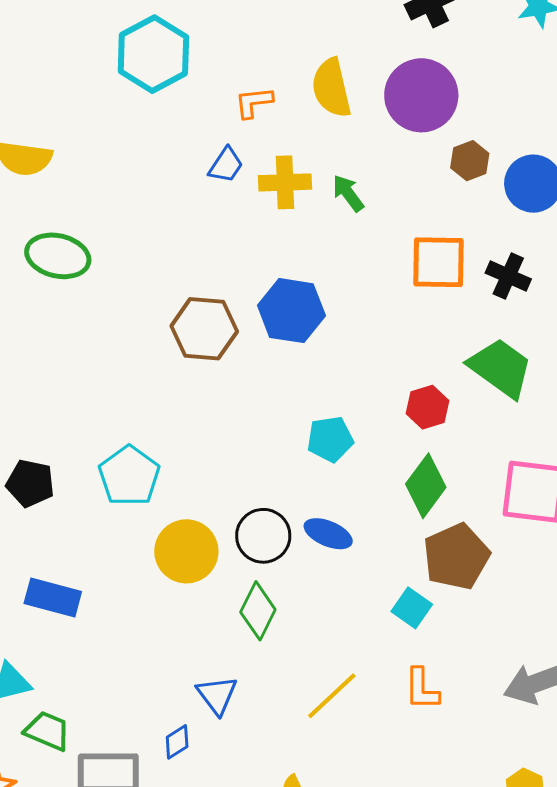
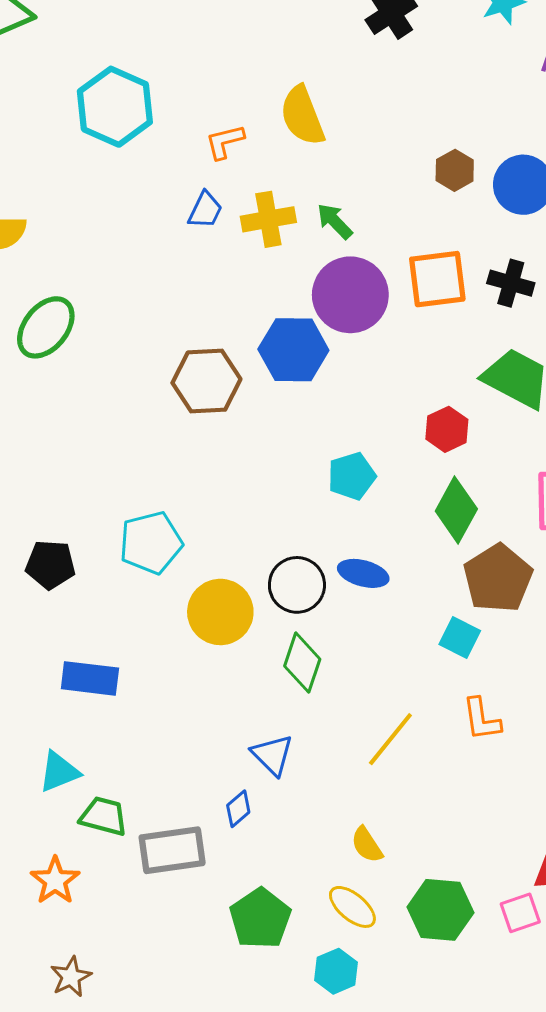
purple circle: (421, 95) -> (350, 295), moved
green ellipse: (58, 256) -> (46, 327), turned -56
cyan pentagon: (129, 476) -> (151, 543), turned 30

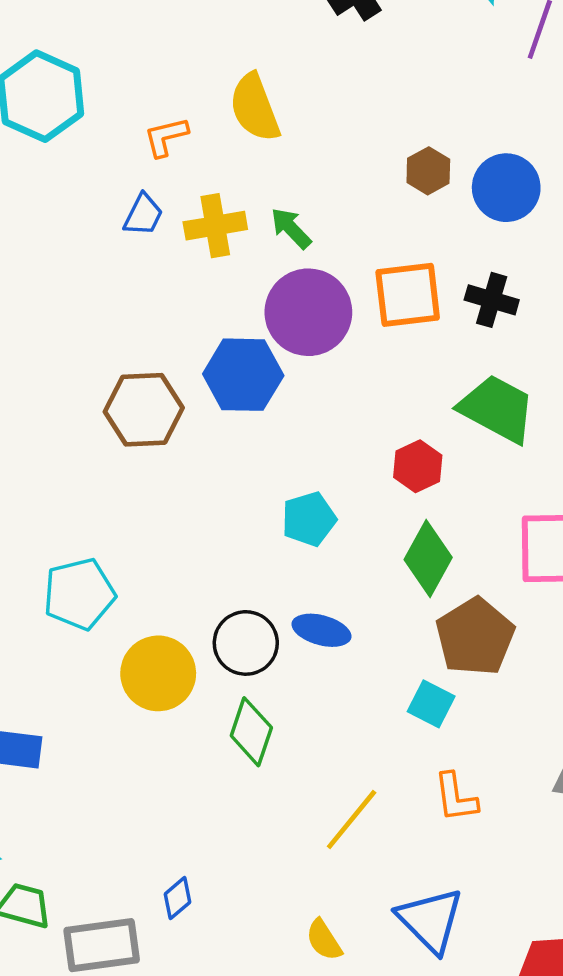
blue triangle: (272, 755) -> (430, 920), moved, size x1.4

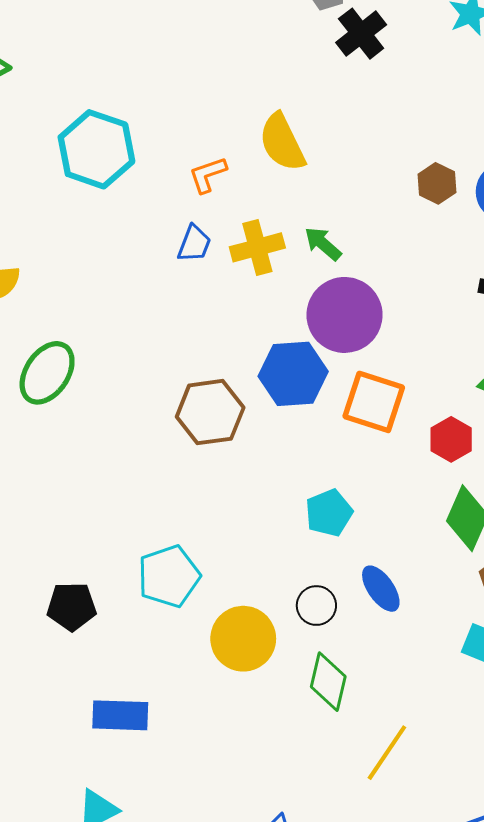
orange square: (408, 295) -> (374, 402), moved, turned 30
cyan pentagon: (309, 519) -> (329, 513), moved
blue ellipse: (321, 630) -> (381, 589), turned 45
black circle: (246, 643) -> (316, 606), size x0.7
yellow line: (352, 819) -> (387, 753), moved

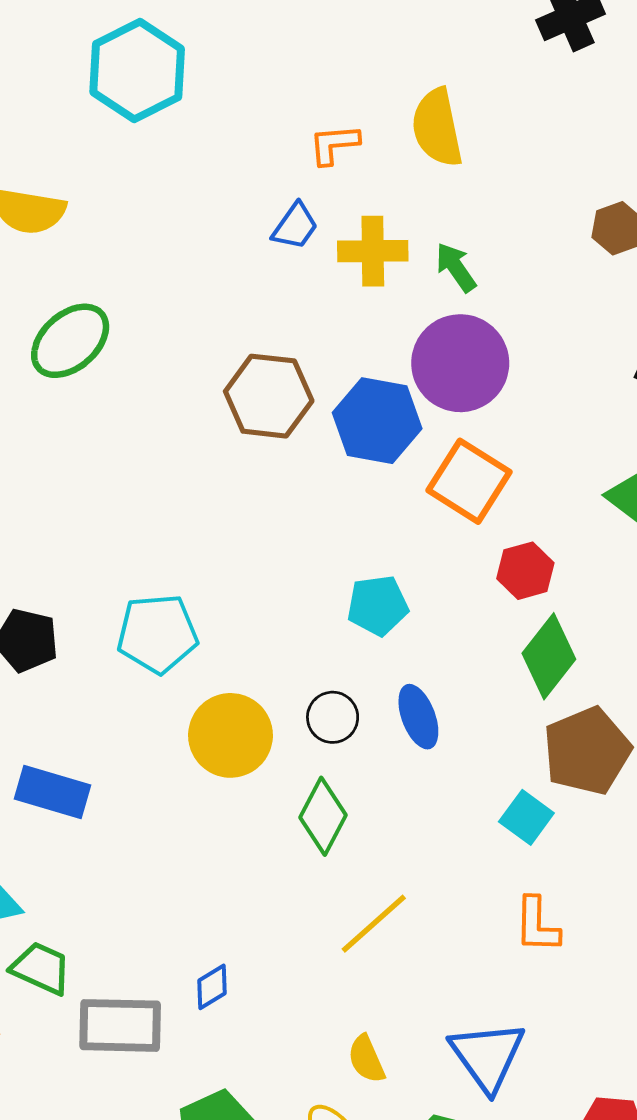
cyan hexagon: (96, 149) -> (137, 71), moved
brown hexagon: (210, 412) -> (269, 396), moved
red hexagon: (451, 439) -> (525, 571), moved

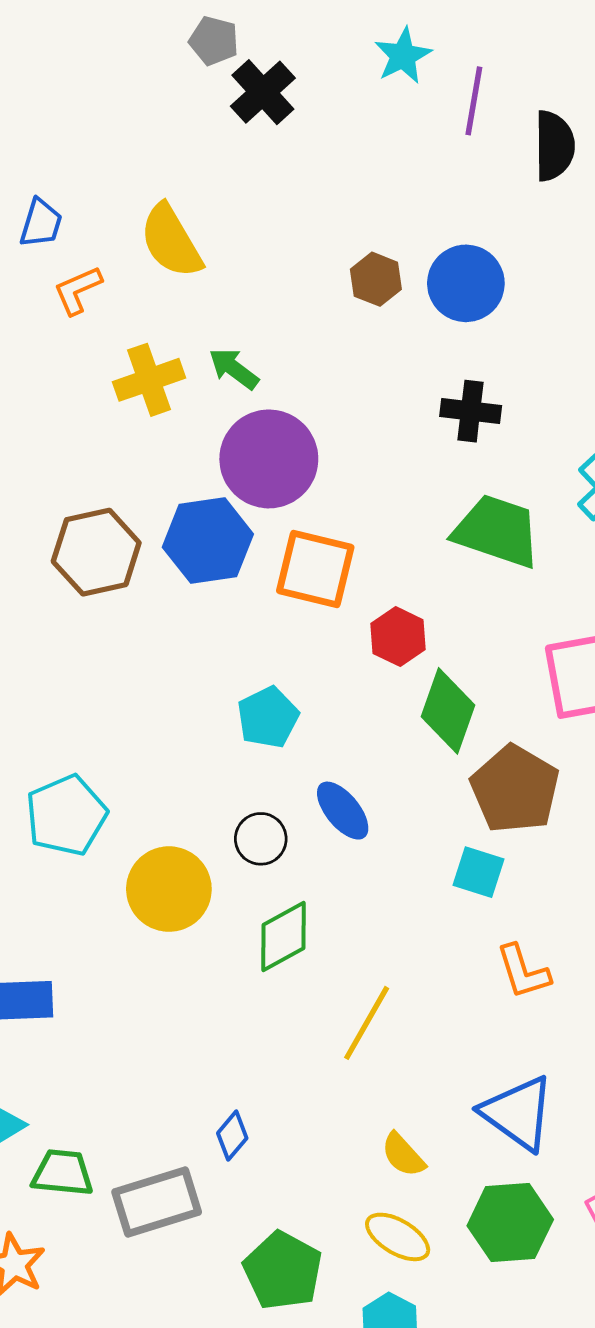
blue trapezoid: (295, 226) -> (41, 223), moved
green diamond: (323, 816) -> (284, 937), turned 52

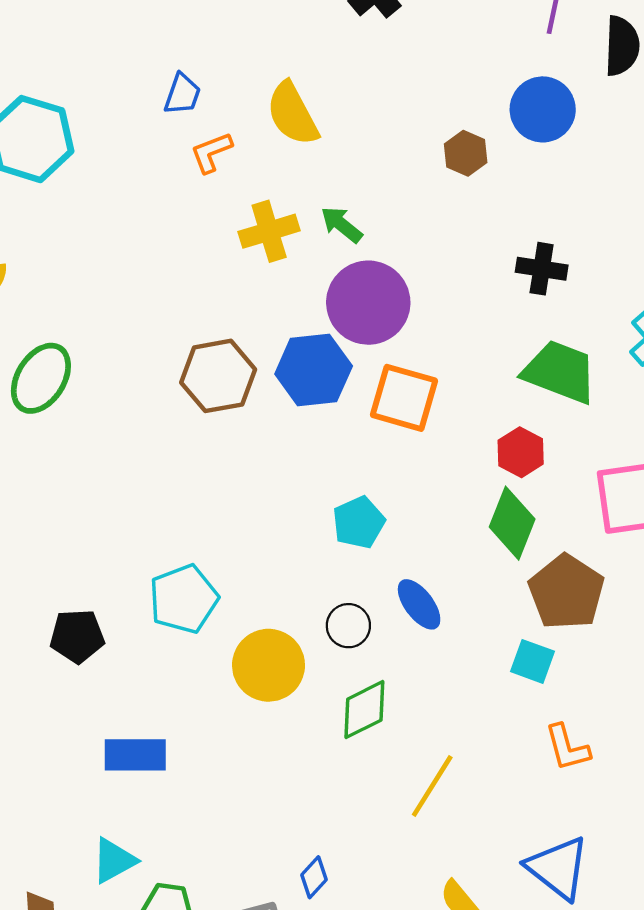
blue circle: (466, 283) -> (543, 109), moved
red hexagon: (398, 637) -> (521, 452), moved

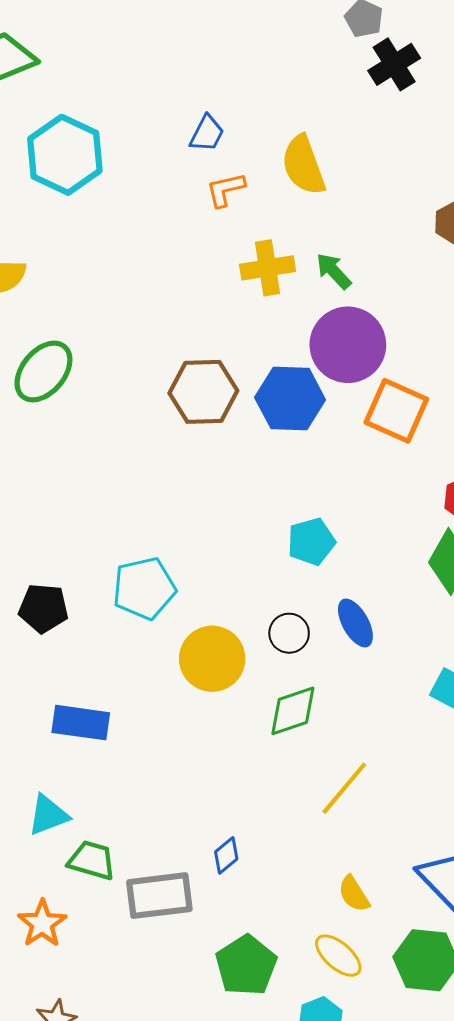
orange square: (404, 398) -> (396, 411), moved

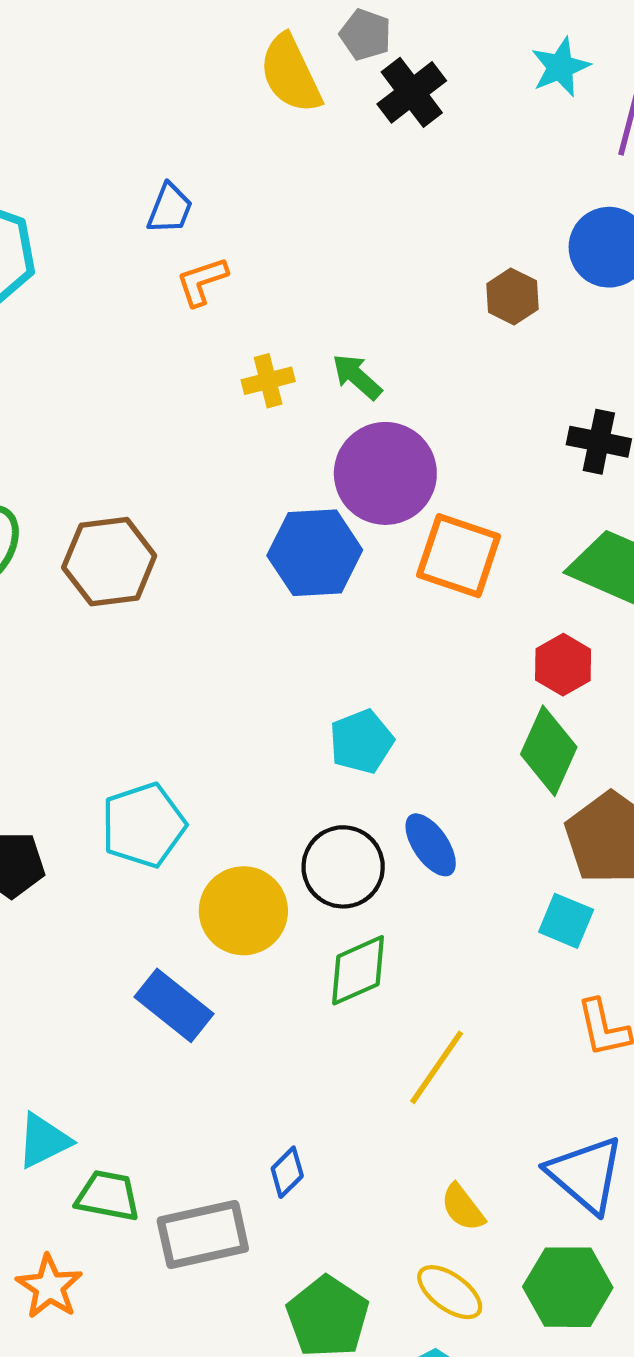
yellow semicircle: (303, 165) -> (290, 74), moved
yellow cross: (268, 268) -> (268, 381), size x0.7
brown hexagon: (203, 392) -> (109, 562), moved
black circle: (289, 633) -> (343, 867), size x1.5
blue rectangle: (81, 723) -> (174, 1005), moved, turned 36

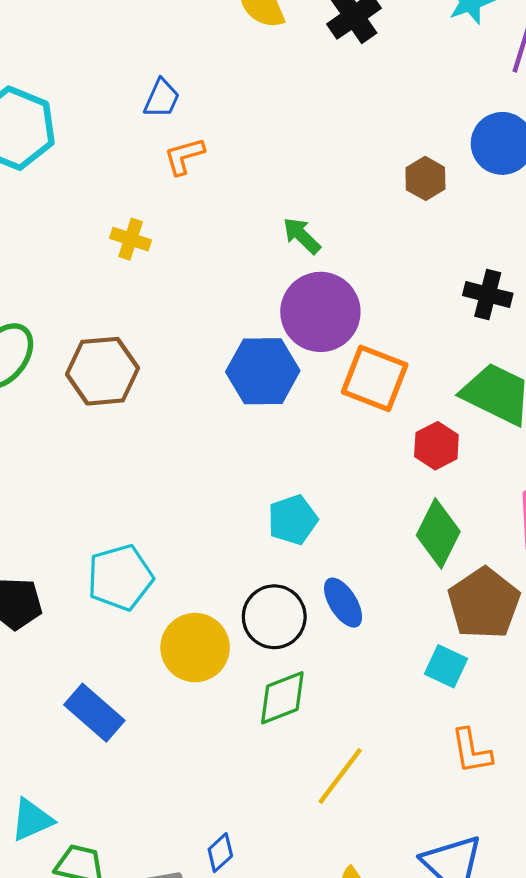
yellow cross: (268, 381) -> (131, 239), moved, turned 30
red hexagon: (563, 665) -> (436, 446), moved
blue rectangle: (174, 1005) -> (94, 713), moved

